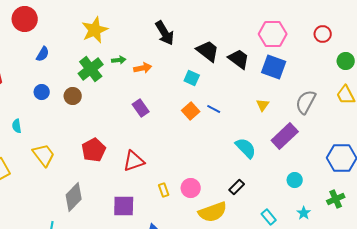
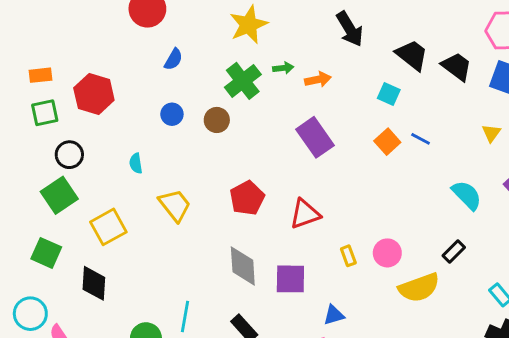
purple rectangle: (141, 108) -> (315, 137), size x1.5
gray diamond: (74, 197) -> (243, 266), moved, turned -48

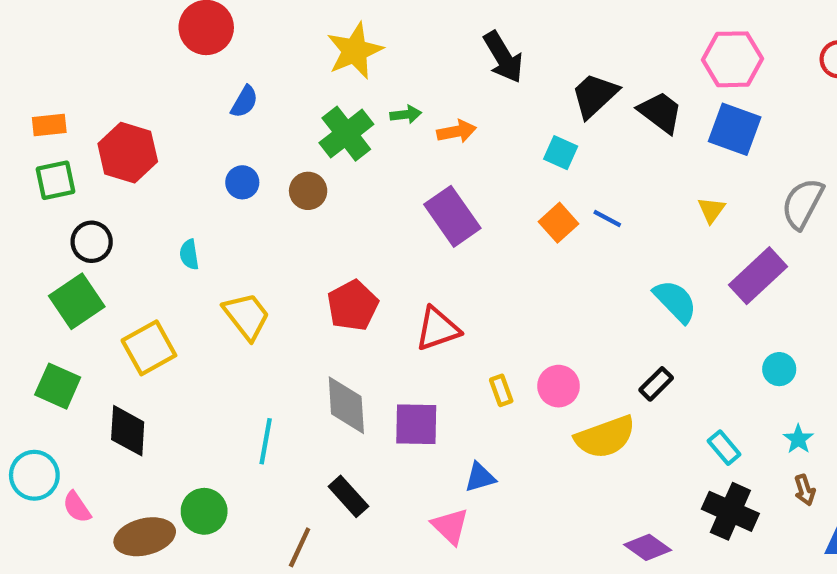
black trapezoid: (412, 55) -> (595, 95), turned -81
cyan line: (185, 317) -> (266, 441), moved

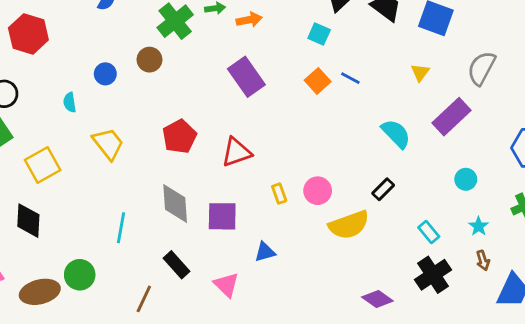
blue circle: (242, 182) -> (105, 74), moved
black cross: (730, 511) -> (433, 275), turned 32
pink triangle: (450, 526) -> (226, 285), moved

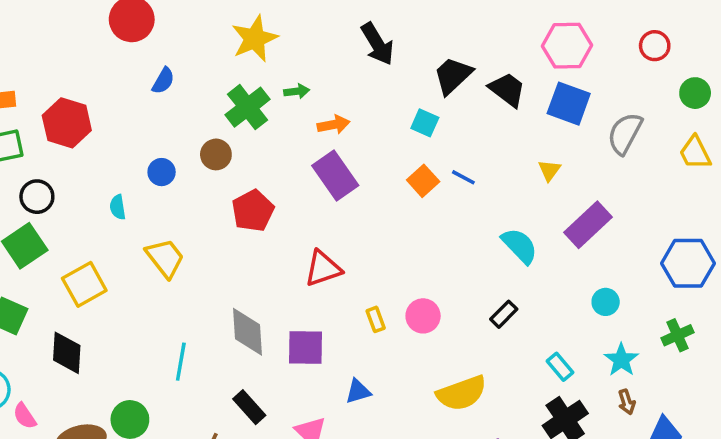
orange arrow: (249, 20) -> (334, 125), moved
gray semicircle: (481, 68) -> (625, 133), moved
red pentagon: (179, 137) -> (253, 211), moved
yellow semicircle: (349, 225) -> (462, 393), moved
cyan star: (479, 226) -> (621, 360), size x1.4

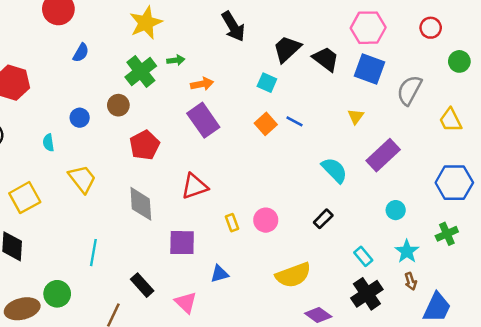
yellow trapezoid: (695, 153) -> (451, 120), moved
gray diamond: (248, 332) -> (141, 204), moved

